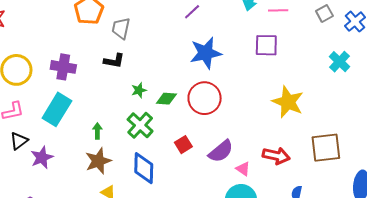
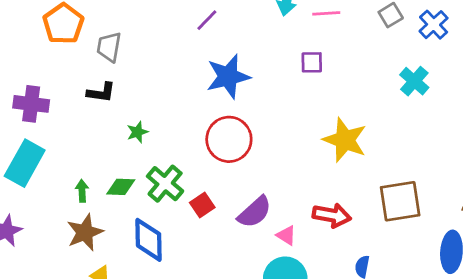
purple square: (266, 45) -> (312, 62), size x0.7
green diamond: (166, 99) -> (121, 187), moved
green cross: (140, 125) -> (165, 184), moved

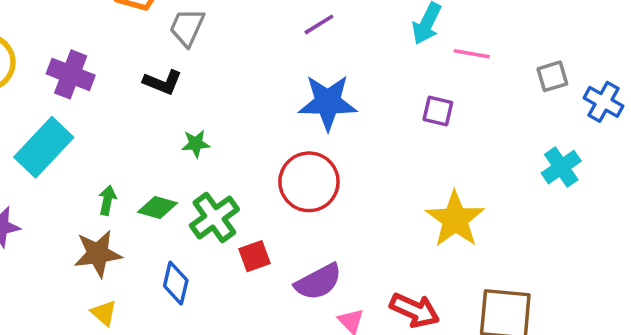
blue cross: (434, 25) -> (603, 102), turned -32
blue diamond: (149, 240) -> (176, 283), size x0.7

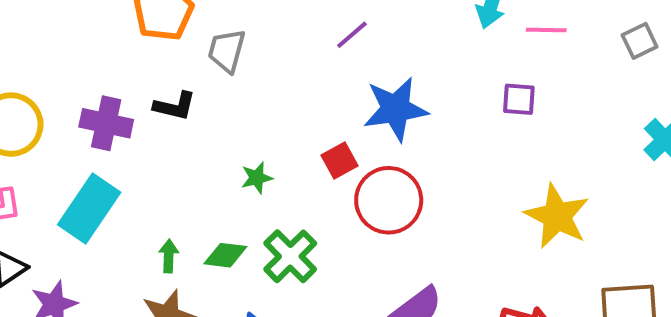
purple line: (319, 24) -> (352, 35), moved
black L-shape: (163, 82) -> (175, 106), moved
red square: (254, 256) -> (340, 160), moved

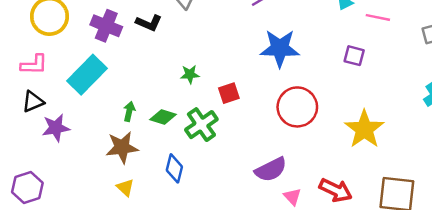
red square: (340, 160) -> (229, 93), moved
red circle: (389, 200) -> (297, 107), moved

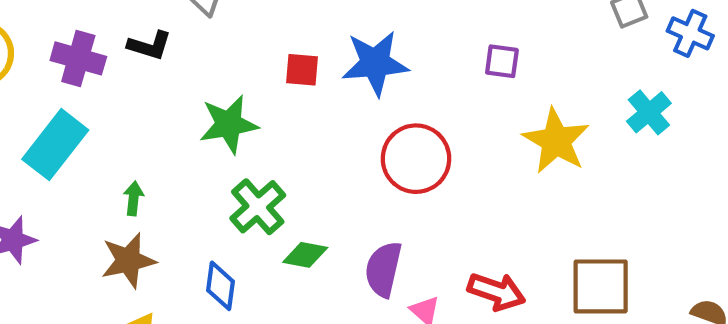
green star: (190, 74) -> (229, 124), size x1.8
red square: (229, 93) -> (302, 70), moved, turned 30
green diamond: (163, 117) -> (305, 255), moved
yellow star: (364, 129) -> (556, 141), moved
purple semicircle: (271, 170) -> (383, 269), turned 136

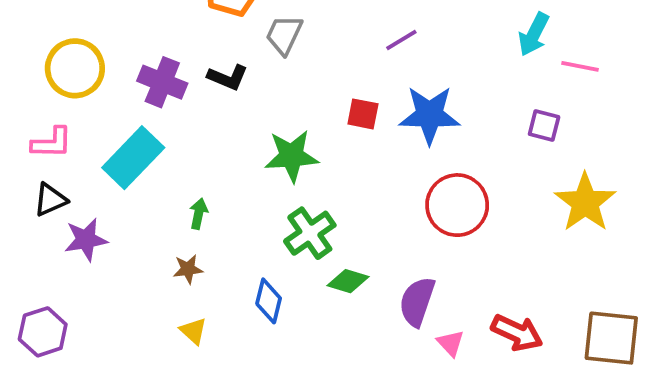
brown star: (128, 260) -> (188, 269), size x0.6

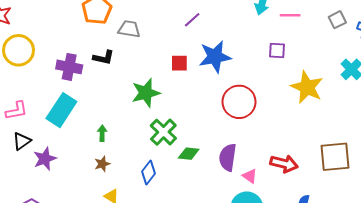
gray trapezoid: (284, 35) -> (129, 29), turned 85
yellow circle: (75, 68) -> (18, 50), moved
blue diamond: (269, 301) -> (148, 172), turned 35

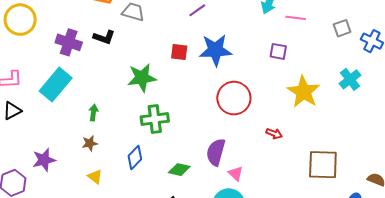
green cross: (163, 132) -> (155, 119), turned 32
green diamond: (189, 154) -> (179, 170), moved
purple star: (45, 159) -> (44, 160), moved
red arrow: (284, 164) -> (274, 134), moved, size x0.6

